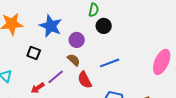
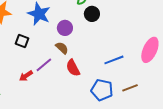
blue line: (110, 63) -> (114, 60), moved

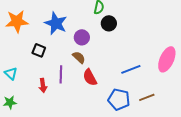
purple line: (44, 65) -> (61, 74), turned -48
red arrow: (26, 76) -> (43, 85), turned -64

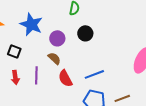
black circle: (109, 23) -> (85, 33), moved
blue line: (131, 69) -> (94, 74), moved
red arrow: (43, 85) -> (15, 77), moved

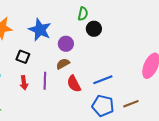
black circle: (85, 33) -> (94, 29), moved
brown semicircle: (54, 58) -> (63, 64), turned -72

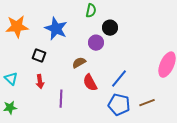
green semicircle: (83, 14) -> (91, 11), moved
purple circle: (66, 44) -> (96, 43), moved
blue line: (103, 80) -> (119, 79), turned -30
purple line: (45, 81) -> (61, 99), moved

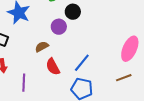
brown line: (147, 103) -> (124, 78), moved

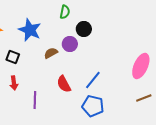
brown semicircle: (42, 47) -> (51, 53), moved
brown line: (124, 78) -> (144, 98), moved

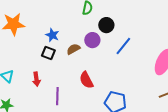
blue star: (30, 30) -> (52, 35), moved, size x0.6
black square: (13, 57) -> (48, 53), moved
blue line: (93, 80) -> (123, 46), moved

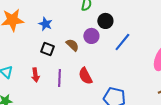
blue star: (52, 35) -> (45, 24), moved
brown semicircle: (73, 49) -> (72, 45), turned 72
purple line: (57, 96) -> (59, 78), moved

